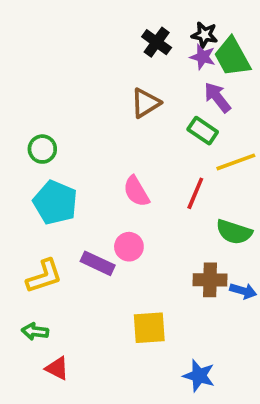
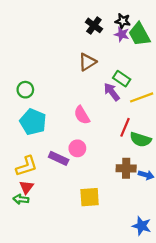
purple arrow: (217, 97) -> (112, 92), moved
red line: (195, 193) -> (125, 127), moved
red triangle: (57, 368) -> (26, 187), moved, turned 40
blue star: (199, 376) -> (142, 226), moved

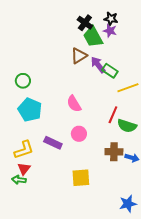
green trapezoid: (139, 34) -> (93, 37), moved
purple arrow: (112, 92) -> (98, 65), moved
pink circle: (77, 148) -> (79, 134), moved
blue star: (142, 226) -> (128, 204), turned -30

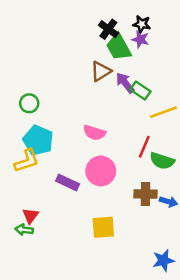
pink semicircle: (74, 104) -> (94, 133), turned -42
pink circle: (79, 134) -> (101, 171), size x1.5
yellow L-shape: (24, 150) -> (27, 161), moved

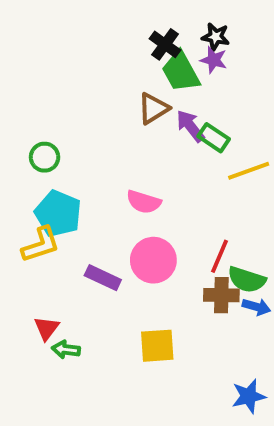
red line: (144, 147) -> (219, 256), moved
green semicircle: (162, 161) -> (247, 280), moved
green arrow: (24, 230) -> (66, 350), moved

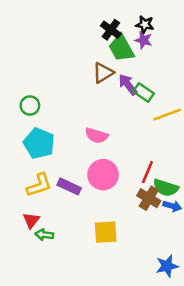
yellow L-shape: (41, 245) -> (39, 185), moved
brown cross: (221, 295) -> (149, 198), turned 30

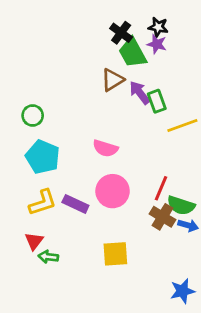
green rectangle: (143, 92) -> (157, 101), turned 36

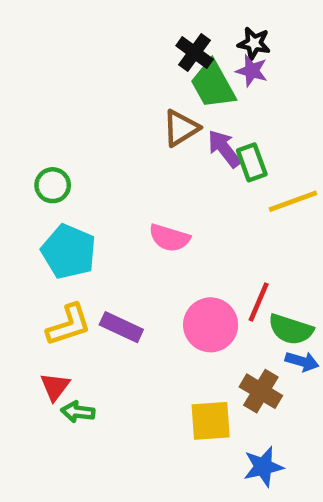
pink circle: (113, 191) -> (211, 325), moved
brown cross: (162, 217) -> (261, 391), moved
yellow square: (115, 254) -> (211, 421), moved
blue star: (182, 291) -> (263, 467), moved

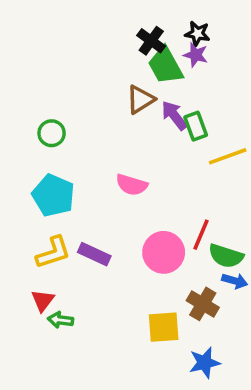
green circle: (53, 185) -> (52, 133), moved

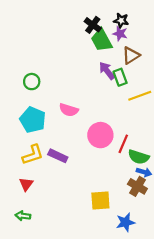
brown triangle: (140, 99) -> (131, 55), moved
pink semicircle: (132, 185) -> (69, 110), moved
pink circle: (164, 252) -> (100, 135), moved
brown cross: (203, 304) -> (137, 186), moved
green arrow: (60, 320) -> (23, 216), moved

